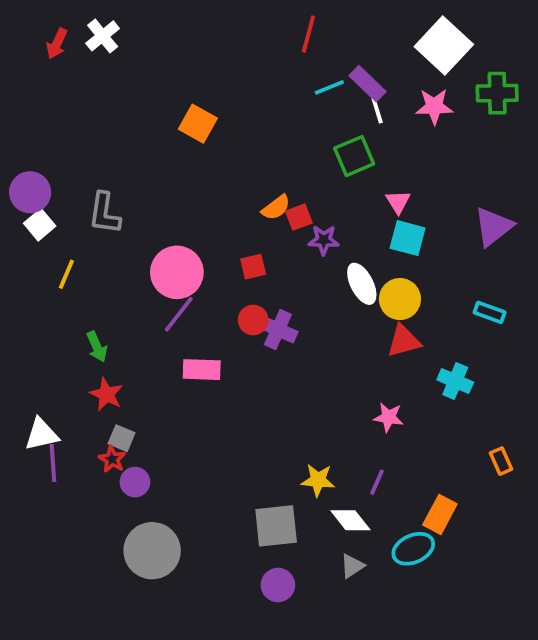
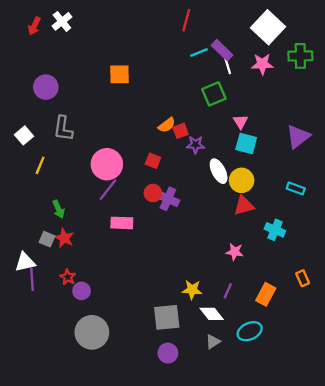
orange square: (198, 124) -> (120, 74), turned -30
purple circle: (30, 192) -> (46, 87), moved
red square: (253, 267) -> (153, 161), turned 35
gray square: (122, 438) -> (47, 239), moved
orange rectangle: (440, 514) -> (266, 294), moved

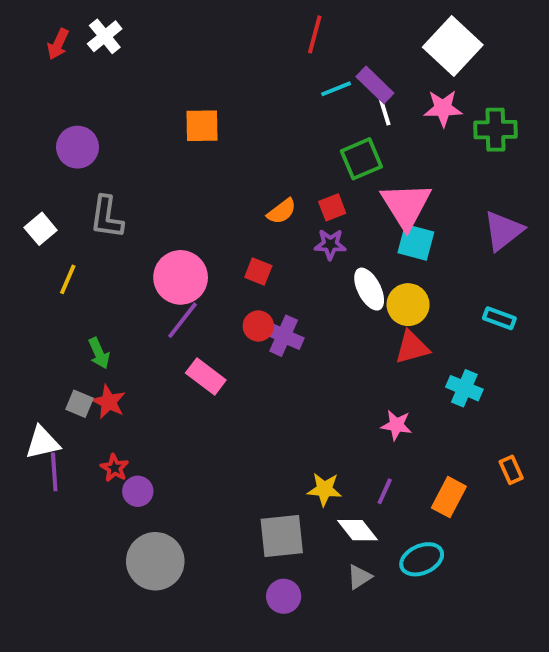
green cross: (300, 56) -> (496, 130), moved
pink triangle: (240, 122) -> (406, 205), size x2.0
red square: (181, 131) -> (332, 207), moved
pink rectangle: (122, 223) -> (206, 377), turned 35

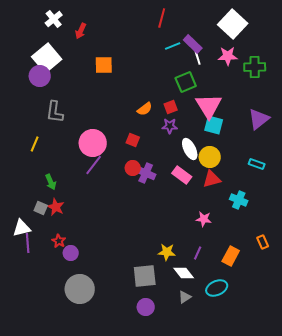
red arrow: (58, 44) -> (81, 31), moved
white square: (41, 229) -> (47, 58), moved, size x1.8
pink rectangle: (206, 377) -> (182, 175), moved

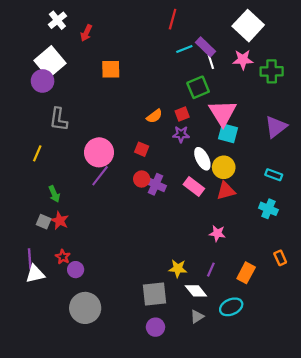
cyan cross: (239, 200) -> (268, 209), moved
white triangle: (22, 228) -> (35, 274), moved

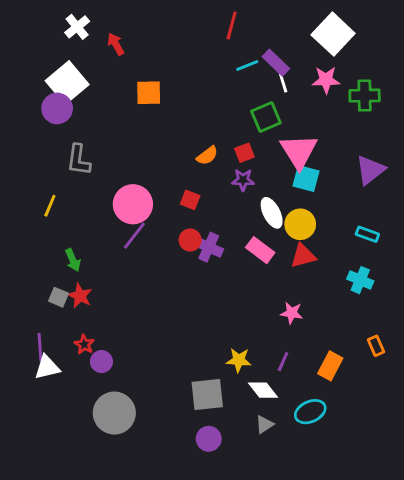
red arrow: (86, 33) -> (116, 44), turned 126

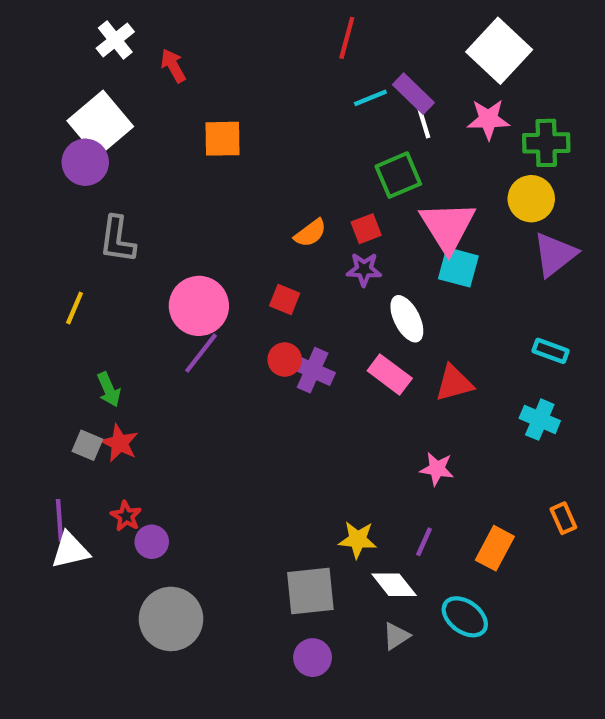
yellow circle: (300, 224) -> (531, 199), moved
cyan ellipse: (310, 412) -> (465, 617), turned 60

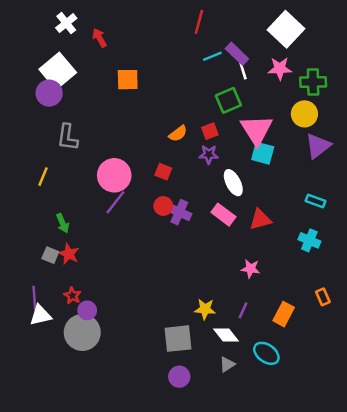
gray circle: (171, 619) -> (82, 332), moved

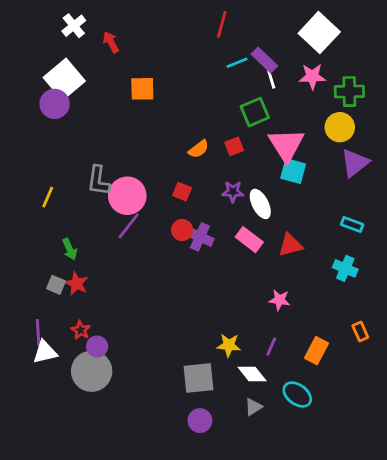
gray L-shape: (68, 137) -> (98, 181), moved
purple star: (209, 154) -> (233, 192), moved

